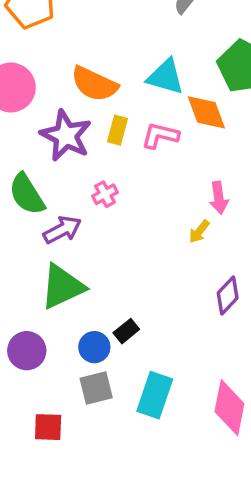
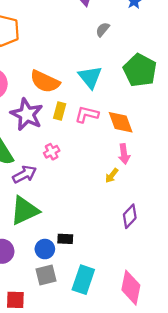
cyan triangle: (165, 77) -> (90, 77), turned 35
orange diamond: (206, 112) -> (121, 122), moved
black rectangle: (126, 331) -> (65, 239), turned 42

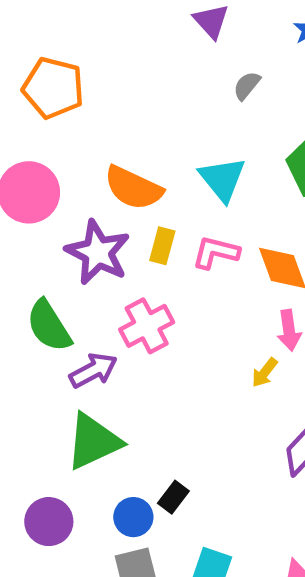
pink cross: (52, 152) -> (147, 326), size x1.6
black rectangle: (65, 239) -> (173, 497), turned -56

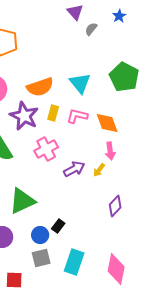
gray semicircle: (247, 86) -> (91, 29), moved
orange semicircle: (133, 188) -> (40, 87), turned -44
purple arrow: (93, 370) -> (74, 169), moved

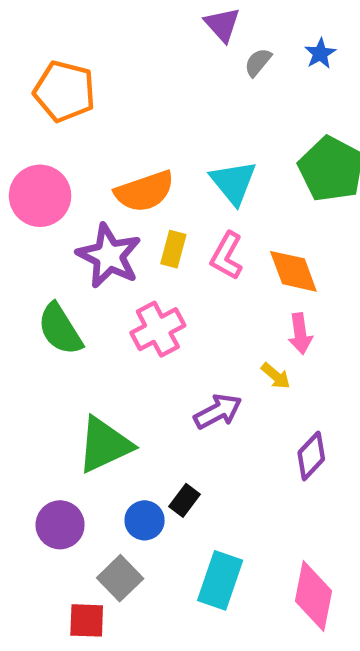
blue star: (119, 16) -> (320, 53), moved
pink L-shape: (77, 116) -> (227, 256), turned -75
purple arrow: (74, 169) -> (218, 411), moved
yellow arrow: (99, 170) -> (276, 376), turned -88
gray square: (41, 258) -> (120, 578), moved, turned -30

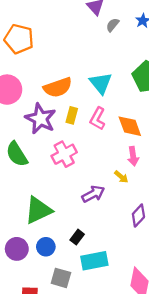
blue circle: (145, 520) -> (46, 247), moved
gray square: (120, 578) -> (61, 278), moved, turned -30
cyan rectangle: (220, 580) -> (94, 261), moved, turned 60

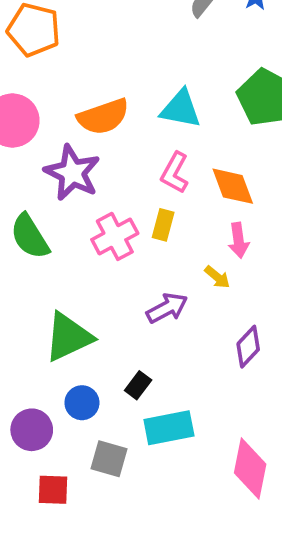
cyan triangle: (101, 83) -> (181, 109), turned -40
yellow rectangle: (72, 115) -> (163, 225), moved
purple circle: (17, 249) -> (32, 430), moved

